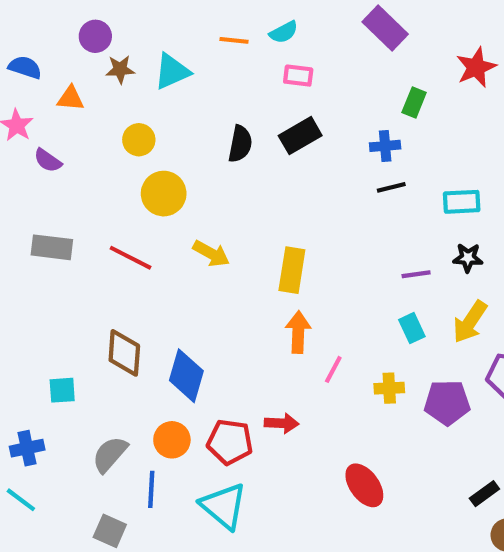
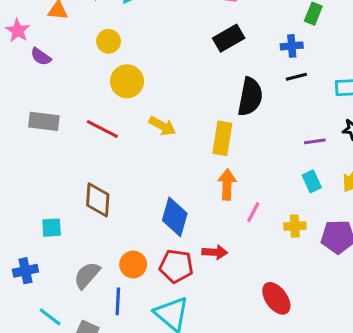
black semicircle: (240, 144) -> (250, 97), moved, size x1.4
blue diamond: (186, 376) -> (175, 217), moved
cyan line: (21, 500) -> (50, 317), moved

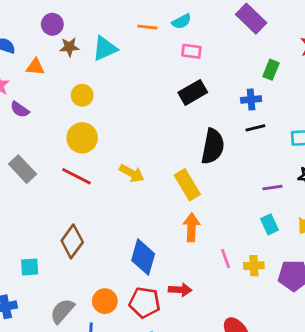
yellow circle: (127, 81) -> (82, 138), moved
gray rectangle: (44, 121) -> (22, 169), turned 40
yellow rectangle: (222, 138) -> (187, 185), turned -40
brown diamond: (98, 200) -> (72, 241), turned 32
pink line: (253, 212) -> (226, 259), moved, turned -48

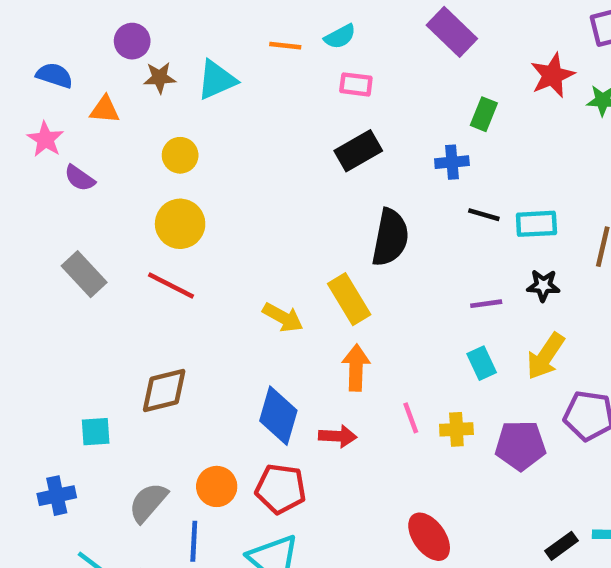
black line: (255, 128) -> (484, 215), moved, turned 30
yellow arrow: (132, 173) -> (283, 317), moved
brown diamond: (72, 241) -> (164, 391), turned 40
red arrow: (180, 290) -> (338, 436), moved

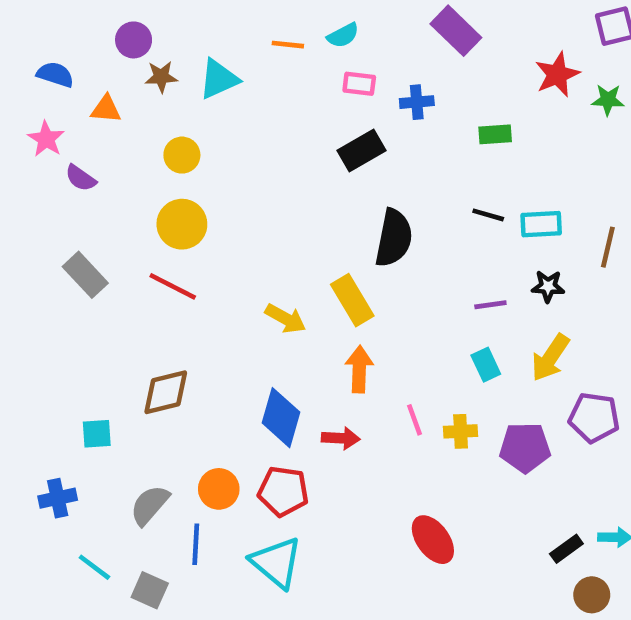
green rectangle: (484, 114) -> (495, 134), moved, turned 64
blue cross: (452, 162) -> (417, 102), moved

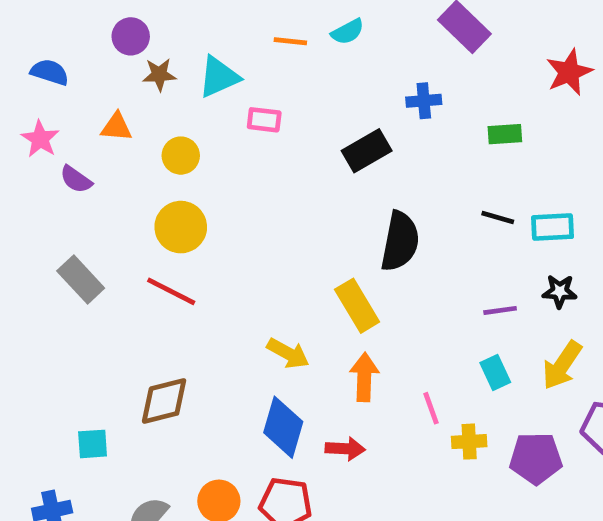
pink rectangle: (359, 84) -> (264, 120), moved
orange triangle: (106, 109) -> (116, 127), moved
yellow arrow: (286, 319) -> (288, 353), moved
pink line: (414, 420) -> (431, 408), moved

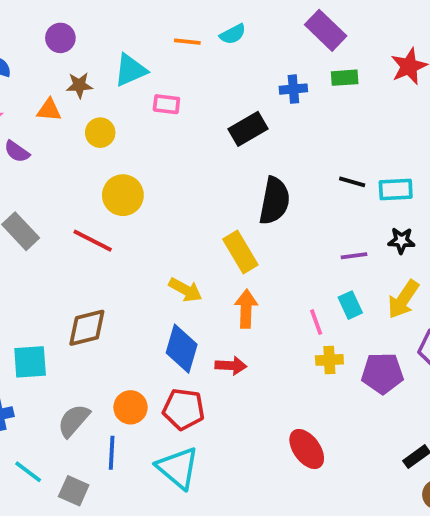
brown star: (159, 75) -> (79, 85), moved
green rectangle: (505, 134) -> (345, 78), moved
yellow circle: (181, 227) -> (123, 195), moved
pink line: (431, 408) -> (316, 322), moved
cyan square: (93, 444) -> (30, 362), size x1.4

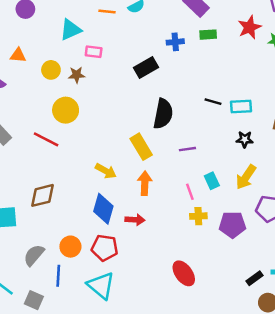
brown star: (79, 85) -> (77, 75), moved
purple line: (354, 256) -> (187, 149), moved

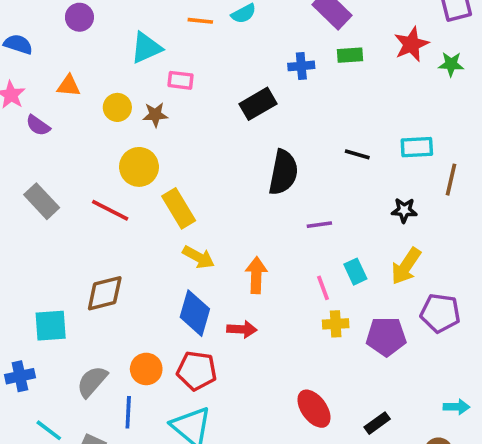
cyan rectangle: (241, 106) -> (417, 147), moved
yellow rectangle: (141, 147) -> (179, 208), moved
black rectangle: (254, 278) -> (377, 423), moved

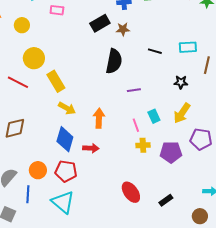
brown star: (155, 115) -> (123, 29), moved

